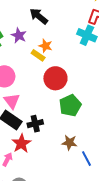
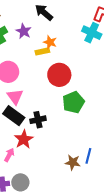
yellow rectangle: (38, 55) -> (42, 51), turned -48
brown star: (69, 143) -> (73, 162), moved
blue line: (86, 159) -> (88, 156), turned 42

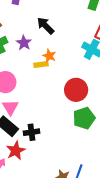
red circle: (59, 75) -> (76, 90), moved
green pentagon: (73, 102) -> (84, 118), moved

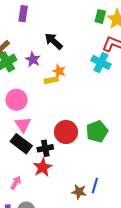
red circle: (76, 90) -> (66, 132), moved
red star: (16, 151) -> (43, 167), moved

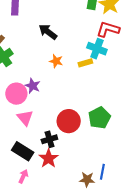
purple star: (33, 59) -> (33, 86), moved
yellow rectangle: (51, 80) -> (85, 63), moved
black rectangle: (21, 144) -> (23, 151), moved

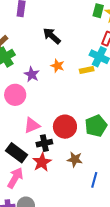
purple star: (33, 86) -> (32, 74), moved
pink triangle: (25, 118) -> (32, 125), moved, turned 42
pink arrow: (23, 176) -> (15, 178), size x1.5
brown star: (87, 179) -> (75, 159), moved

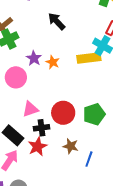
orange star: (57, 66) -> (53, 62), moved
yellow rectangle: (87, 70) -> (89, 58), size x1.6
blue line: (94, 180) -> (89, 159), moved

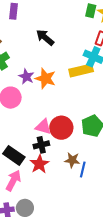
orange star: (53, 62) -> (45, 78), size x1.5
pink triangle: (30, 109) -> (43, 127), moved, turned 42
blue line: (89, 159) -> (83, 169), moved

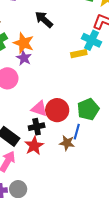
yellow rectangle: (81, 70) -> (79, 54), size x0.7
orange star: (45, 78) -> (24, 43), moved
blue line: (83, 169) -> (77, 132), moved

